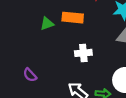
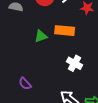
white cross: (83, 53) -> (75, 63), turned 35

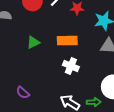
orange rectangle: (65, 31) -> (67, 41), moved

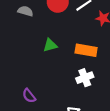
white cross: (71, 66) -> (85, 78), turned 35

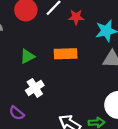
white cross: (85, 78) -> (35, 88), moved

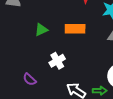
white cross: (35, 88) -> (57, 61), moved

